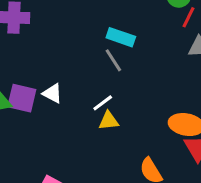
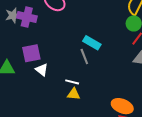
purple square: (22, 98) -> (31, 53), moved, turned -36
white line: (103, 103) -> (72, 82), turned 40

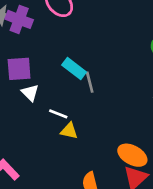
cyan rectangle: (92, 43) -> (74, 69), moved
white line: (72, 82) -> (58, 114), moved

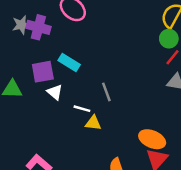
cyan rectangle: (74, 69) -> (69, 62), moved
gray line: (90, 82) -> (106, 92), moved

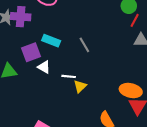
gray line: (106, 92) -> (84, 45), moved
yellow triangle: (93, 123) -> (80, 86), turned -40

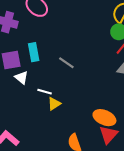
cyan rectangle: (51, 41) -> (34, 52), turned 48
gray line: (84, 45) -> (66, 63), turned -35

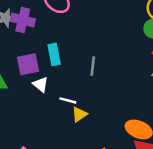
gray line: (66, 63) -> (93, 66), turned 63

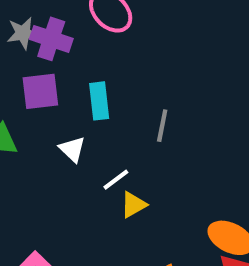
purple square: (28, 64) -> (40, 91), moved
white line: (68, 100) -> (116, 180), turned -56

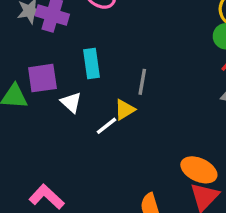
purple square: (40, 91) -> (42, 78), moved
yellow triangle: (133, 205) -> (125, 110), moved

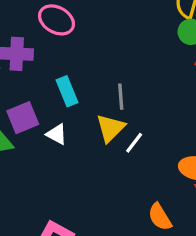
yellow triangle: (125, 110) -> (110, 128), size x1.4
white line: (107, 126) -> (134, 143), moved

